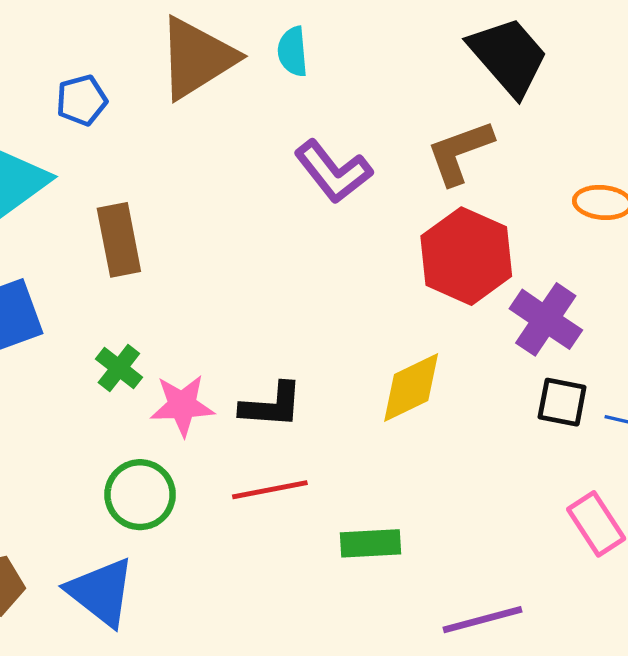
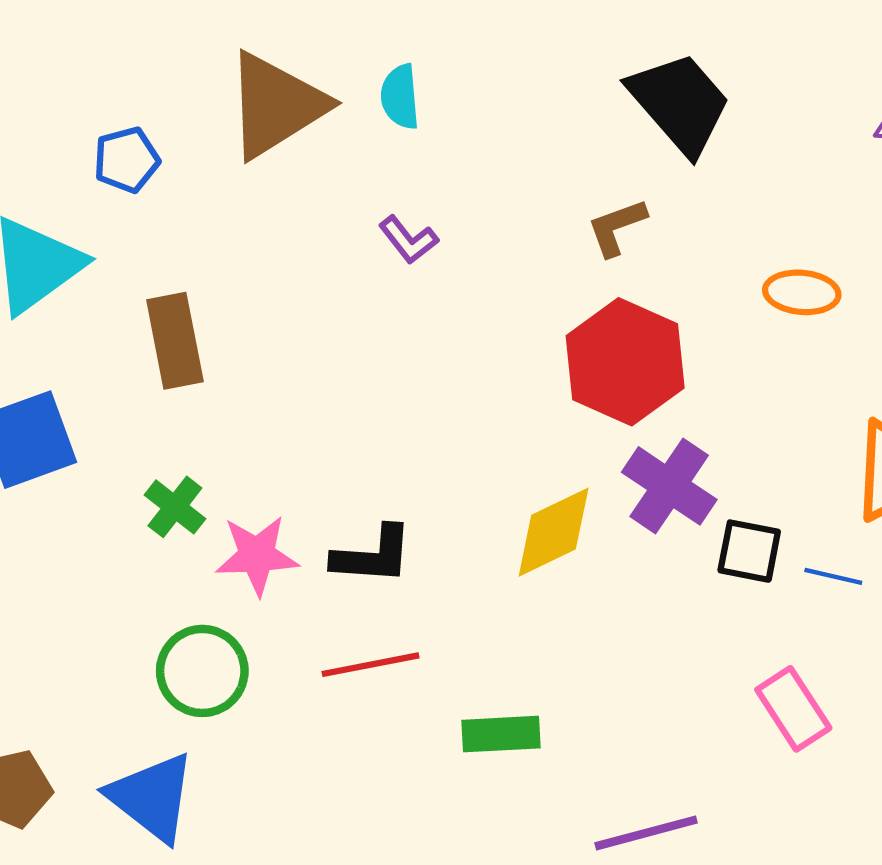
brown L-shape: (460, 152) -> (617, 227), size x0.7
purple L-shape: (333, 172) -> (408, 240), moved, size x0.6
purple cross: (546, 319) -> (669, 486), moved

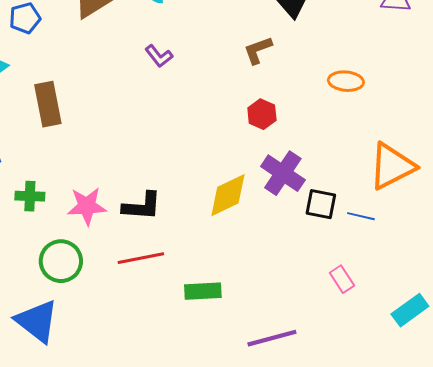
red hexagon: (625, 362) -> (262, 114), size x0.5
green cross: (175, 507) -> (30, 196), moved, turned -36
pink rectangle: (793, 709) -> (342, 279), size x0.7

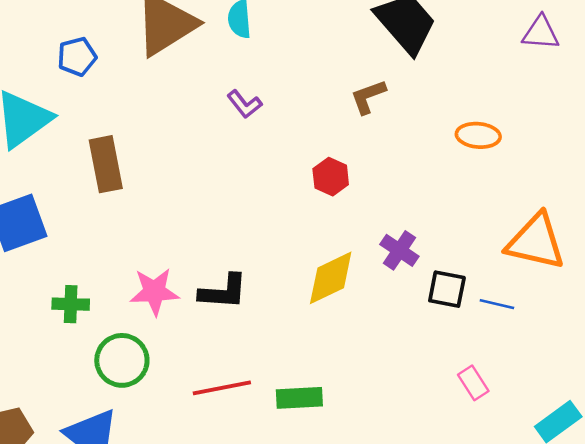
red hexagon: (262, 114) -> (331, 177), moved
orange triangle: (392, 166) -> (536, 242), turned 40
purple cross: (283, 173) -> (399, 250), size x0.7
green cross: (30, 196) -> (71, 304), moved
red line: (141, 258) -> (222, 388), moved

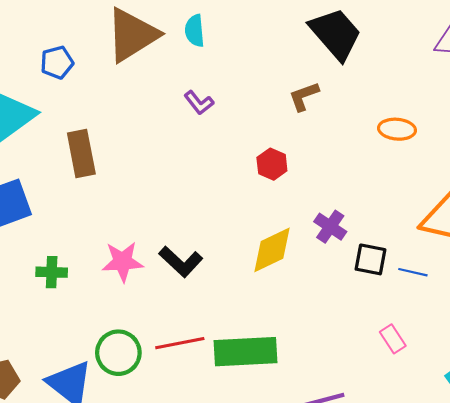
black L-shape: (223, 292) -> (181, 262), turned 39
green circle: (122, 360) -> (118, 353), moved
green rectangle: (299, 398) -> (245, 352), size x1.6

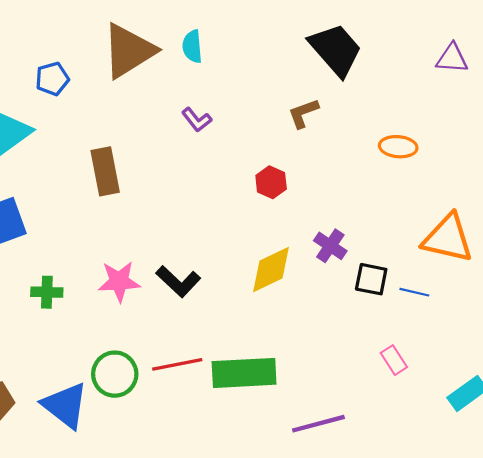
brown rectangle: (81, 154) -> (105, 171), moved

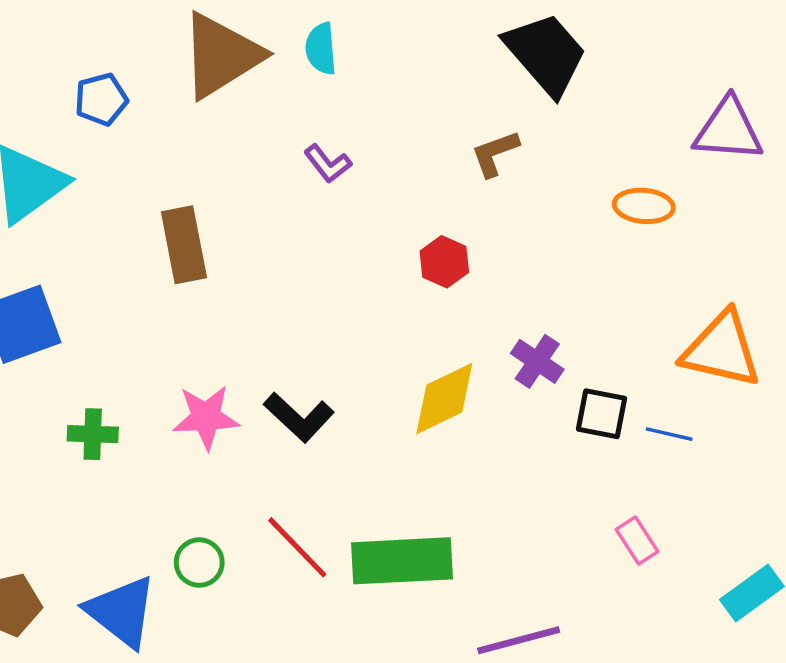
purple triangle: (452, 58) -> (728, 130), moved, size x1.4
red line: (177, 364) -> (297, 547), turned 57
green circle: (115, 374) -> (199, 563), size x0.7

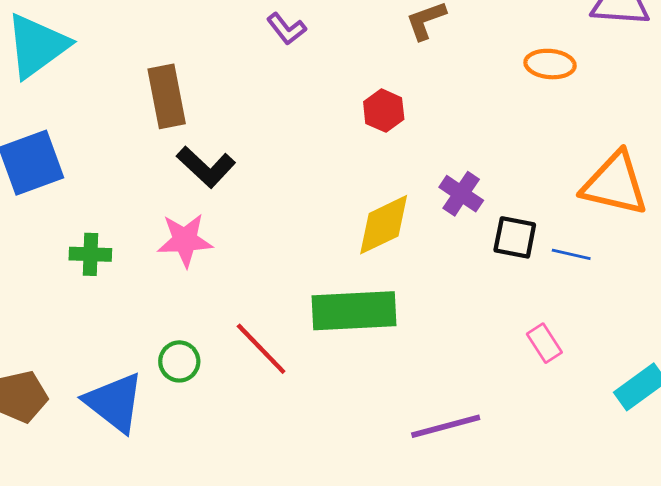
black L-shape: (299, 417) -> (206, 167), moved
green rectangle: (402, 561) -> (354, 311), moved

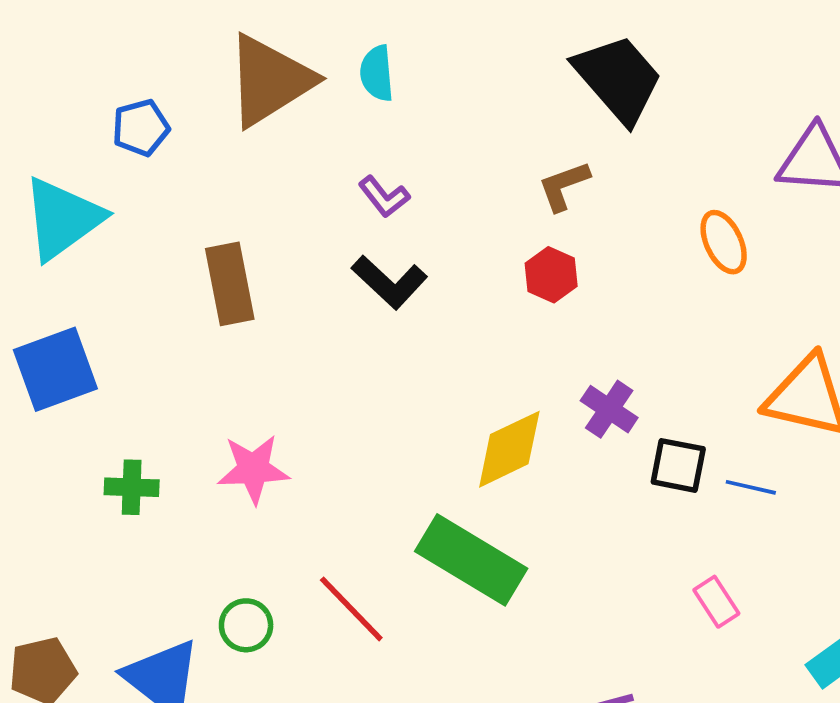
orange ellipse: (550, 64) -> (724, 242), turned 60
red hexagon: (384, 111) -> (551, 275), moved
black L-shape: (206, 167) -> (389, 282), moved
green rectangle: (354, 311) -> (471, 560), turned 34

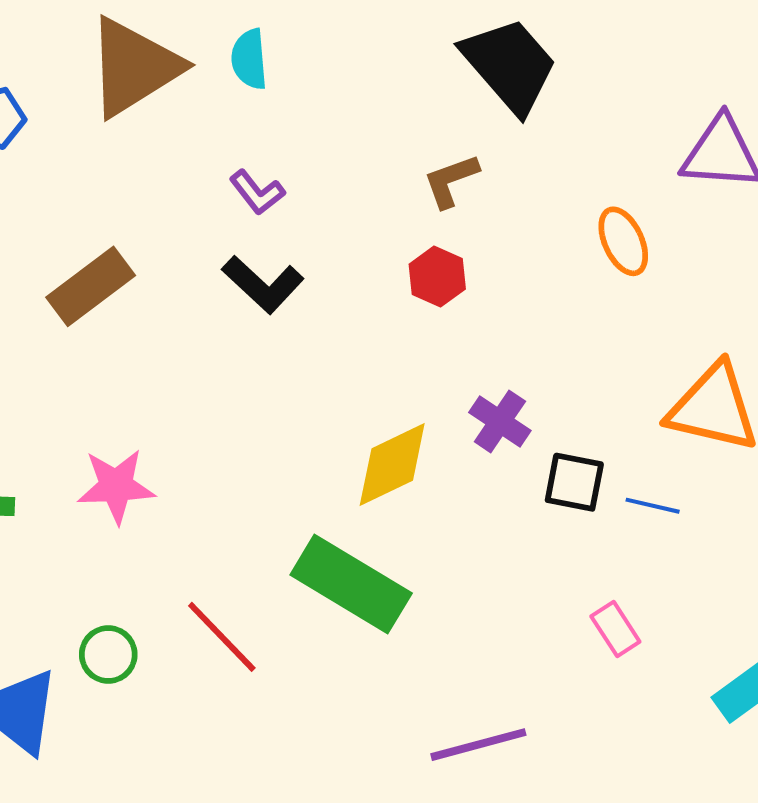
brown rectangle: (230, 284) -> (91, 286), turned 64

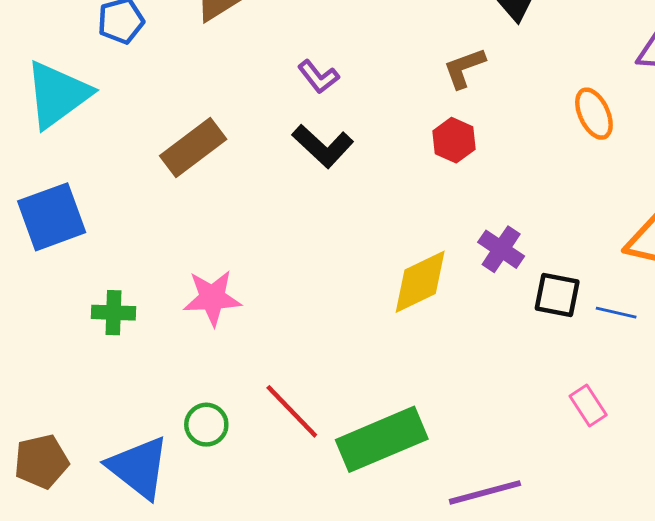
green rectangle: (351, 584) -> (382, 439), moved, turned -54

